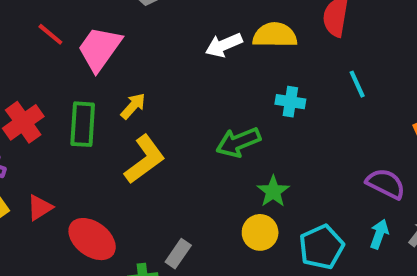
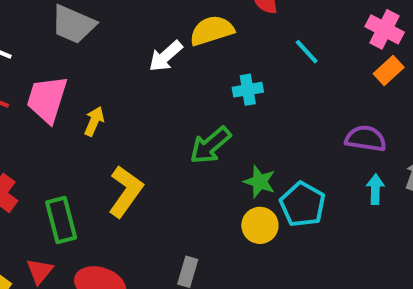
yellow arrow: (133, 106) -> (94, 121), moved
green rectangle: (83, 124) -> (61, 220), moved
cyan pentagon: (321, 247) -> (303, 204), moved

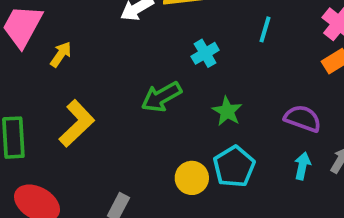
cyan line: (307, 52) -> (265, 29), turned 48
cyan cross: (248, 90) -> (205, 53), turned -32
green star: (260, 182) -> (227, 111), moved

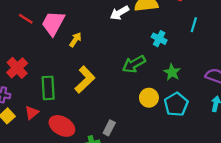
cyan cross: (205, 53) -> (159, 39), turned -32
yellow circle: (192, 178) -> (149, 98), moved

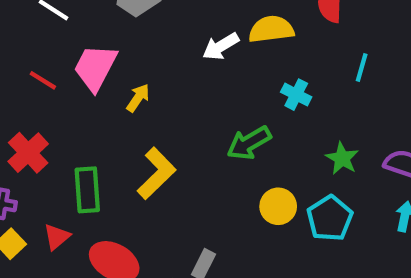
red line: (26, 19) -> (43, 80), moved
green star: (172, 72) -> (342, 158), moved

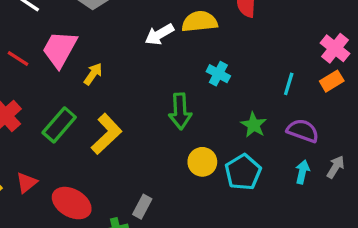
cyan line: (362, 67) -> (289, 84), moved
green arrow: (249, 143) -> (180, 111), turned -64
green rectangle: (87, 190) -> (59, 125), moved, turned 44

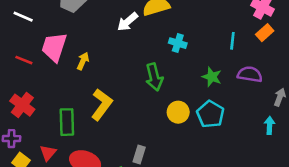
green rectangle: (59, 125) -> (67, 122), moved, turned -32
cyan arrow: (302, 172) -> (270, 125), moved

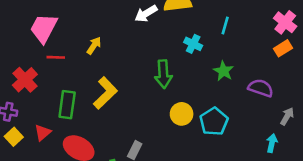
cyan line: (232, 41) -> (225, 25), moved
pink trapezoid: (54, 47) -> (44, 28), moved
red line: (24, 60) -> (56, 57), moved, turned -30
green star: (212, 77) -> (223, 71), moved

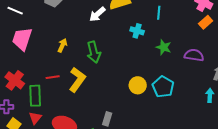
red line: (56, 57) -> (53, 77), moved
green arrow: (163, 74) -> (94, 52), moved
green rectangle: (67, 105) -> (35, 96), moved

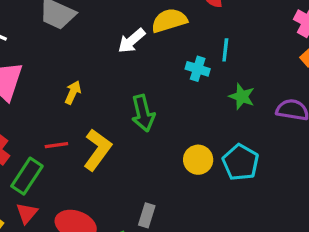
cyan line: (159, 13) -> (225, 50), moved
green arrow: (94, 52) -> (143, 113), moved
green rectangle: (35, 96) -> (27, 176), turned 35

